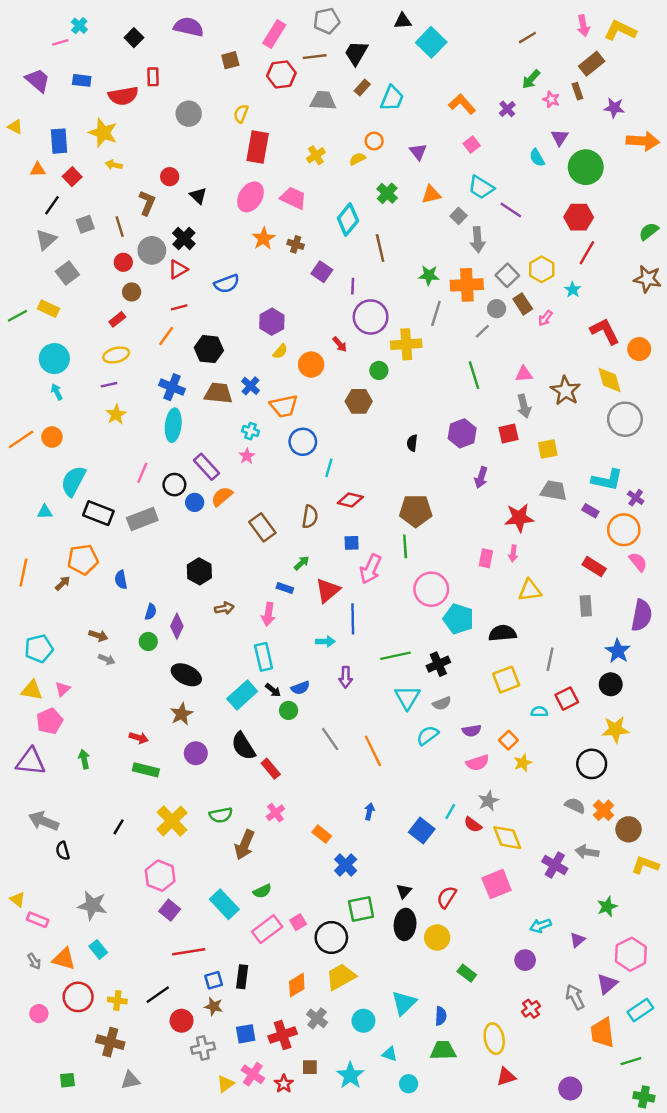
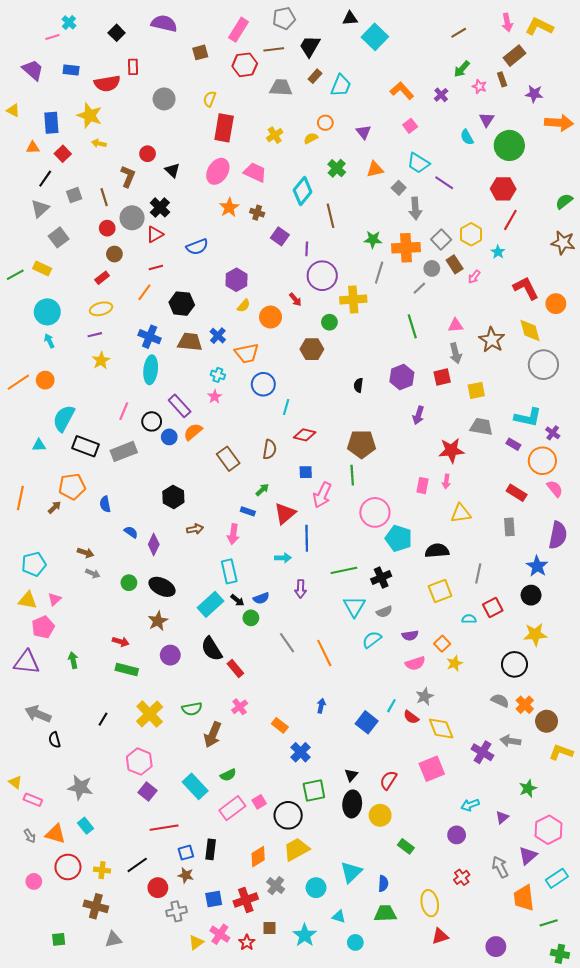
blue semicircle: (151, 612) -> (131, 532), turned -72
green circle: (148, 641) -> (129, 583), moved

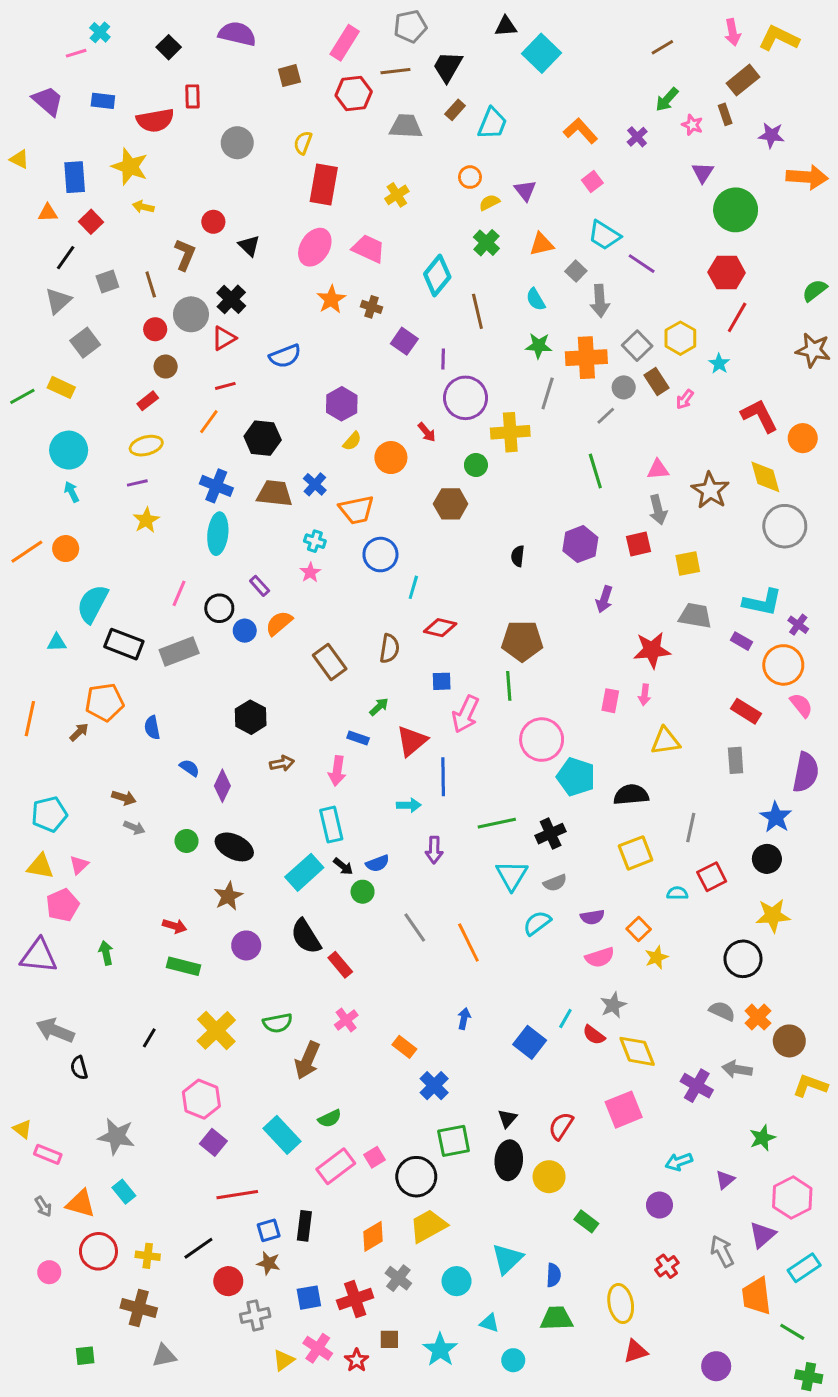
cyan semicircle: (467, 137) -> (536, 299), moved
yellow semicircle: (311, 138) -> (489, 202), moved
purple rectangle: (180, 406) -> (260, 586), size x0.6
green line: (549, 923) -> (792, 1332), turned 48

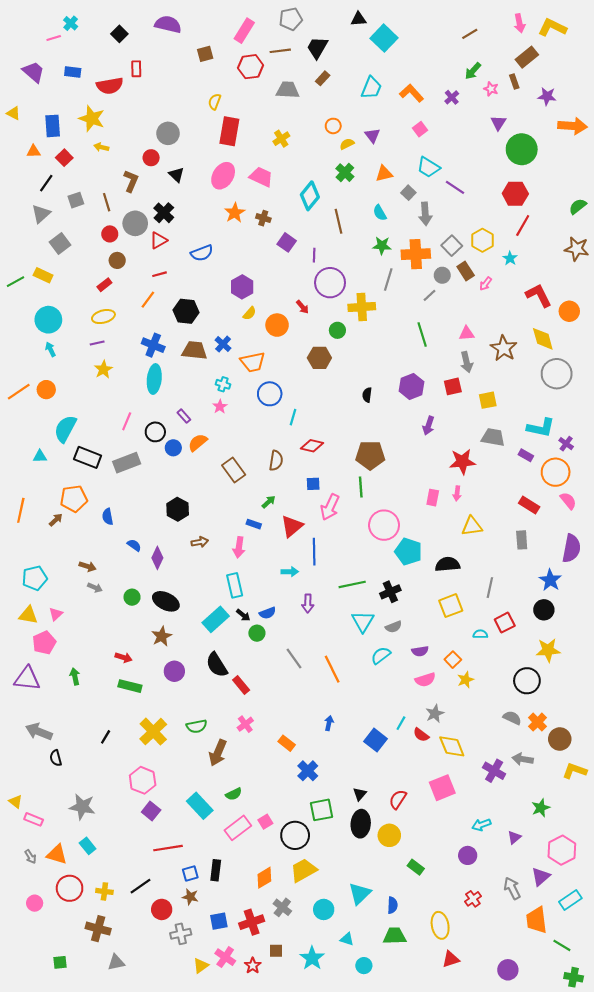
cyan trapezoid: (492, 123) -> (371, 88), moved
gray circle: (237, 143) -> (168, 133), moved

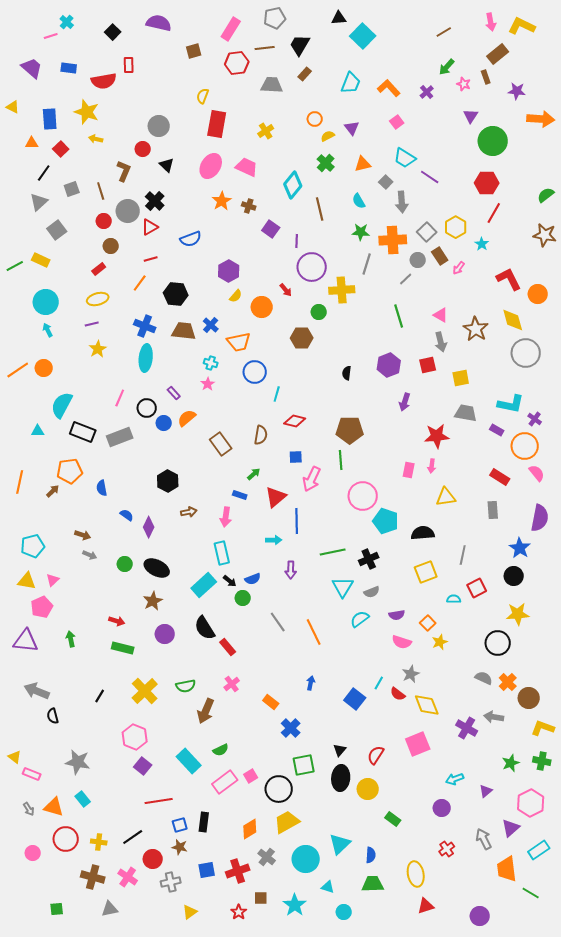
pink triangle: (467, 333) -> (441, 315), turned 35
pink semicircle: (425, 680) -> (402, 642), turned 36
cyan circle: (324, 909) -> (306, 859), size x1.4
pink cross: (225, 957) -> (128, 877), moved
green cross: (574, 977) -> (542, 761), moved

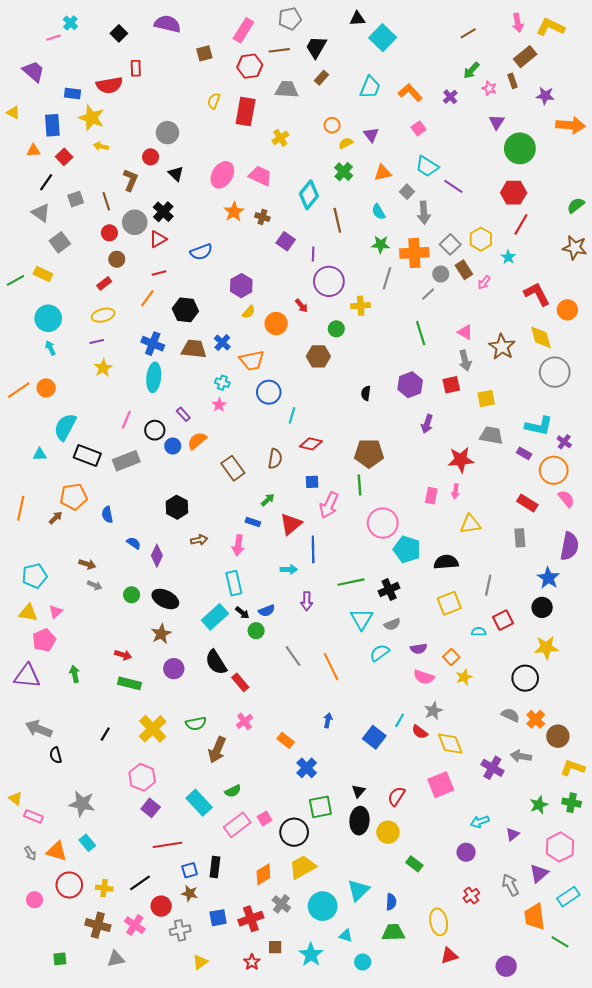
blue rectangle: (69, 68) -> (72, 94), moved
red rectangle: (217, 124) -> (246, 111), moved
gray triangle: (39, 202) -> (41, 213), turned -42
yellow cross: (342, 290) -> (361, 306), size x0.7

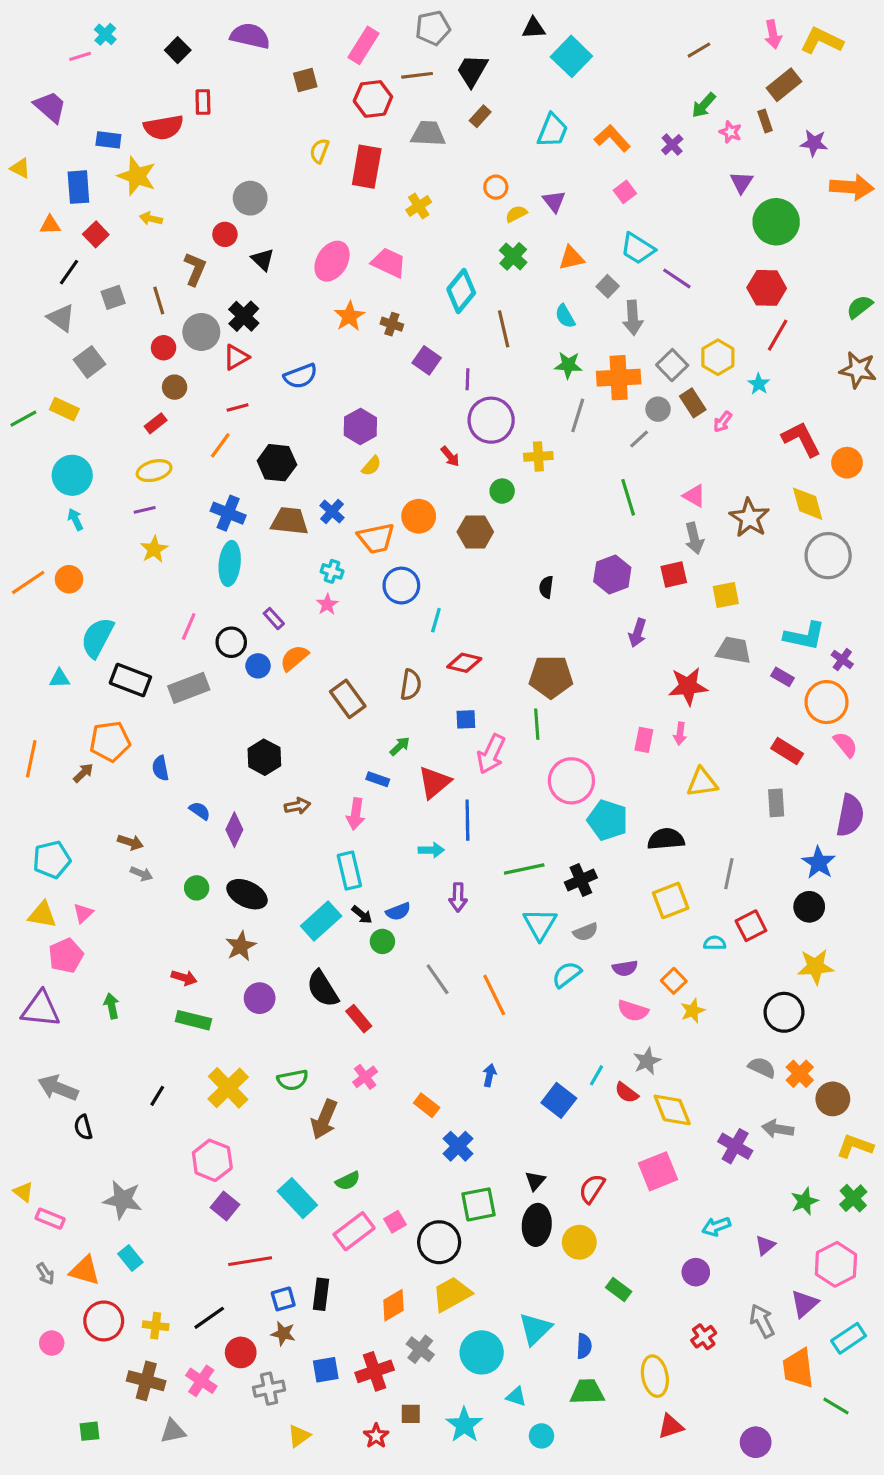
orange circle: (276, 324) -> (419, 516), moved
green cross: (572, 803) -> (853, 1198), turned 36

